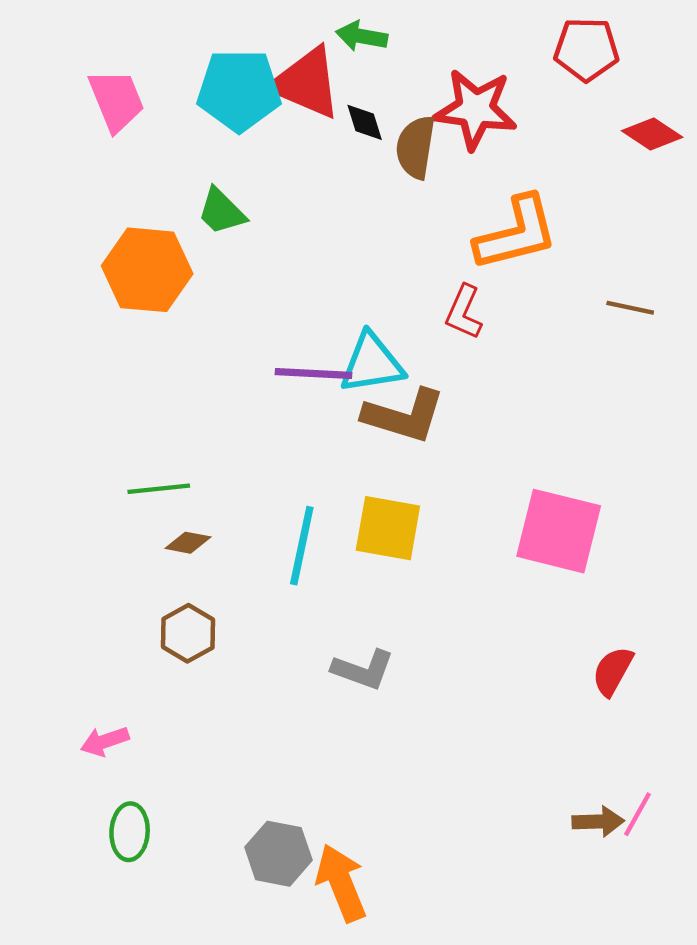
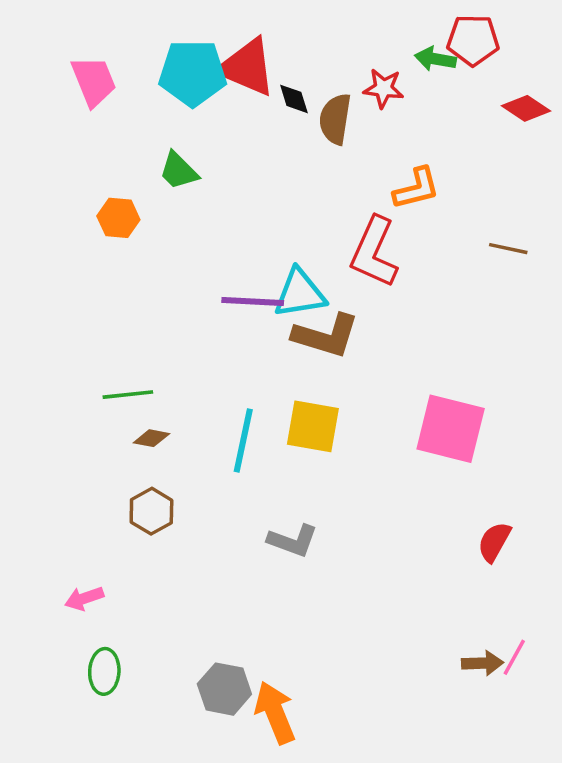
green arrow: (362, 36) -> (435, 59), moved
red star: (475, 109) -> (383, 88), size x0.6
orange L-shape: (516, 233) -> (416, 188), size x0.7
orange hexagon: (147, 270) -> (118, 218), size x0.6
red L-shape: (464, 312) -> (374, 252), size x1.6

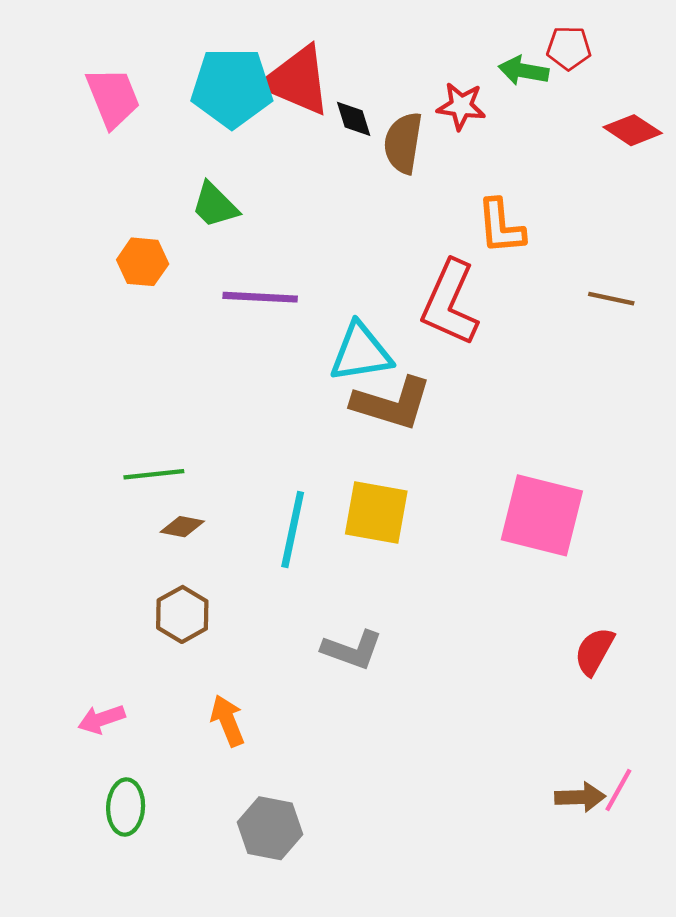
red pentagon: (473, 40) -> (569, 48), size x0.7
orange L-shape: (416, 188) -> (501, 226), turned 99
purple line: (253, 302) -> (260, 297), moved
orange arrow: (275, 713) -> (228, 721), moved, size x0.7

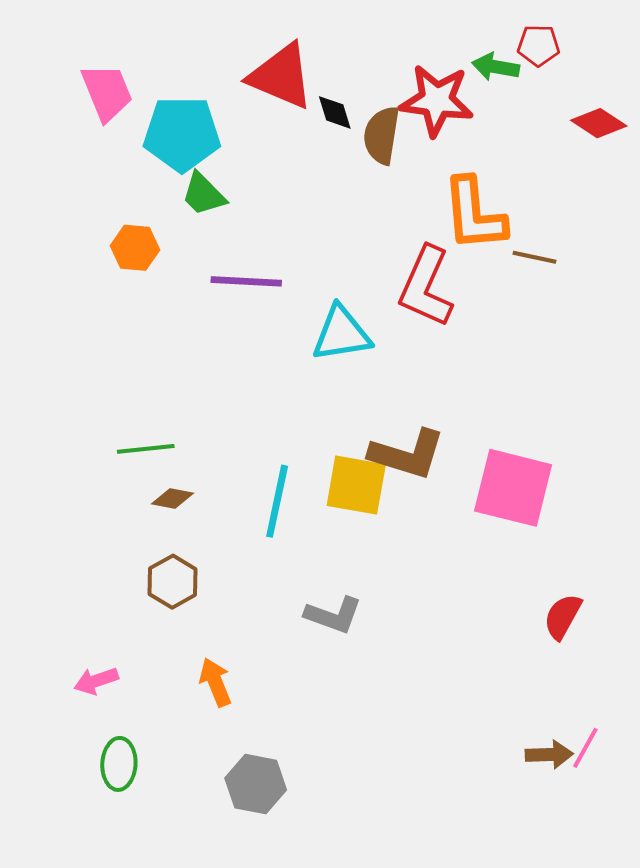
cyan pentagon: (232, 88) -> (182, 134), moved
red star: (461, 106) -> (437, 100), size x1.6
orange L-shape: (501, 226) -> (474, 214), size x1.4
brown line: (611, 299) -> (534, 257), moved
brown L-shape: (392, 403) -> (407, 454), moved

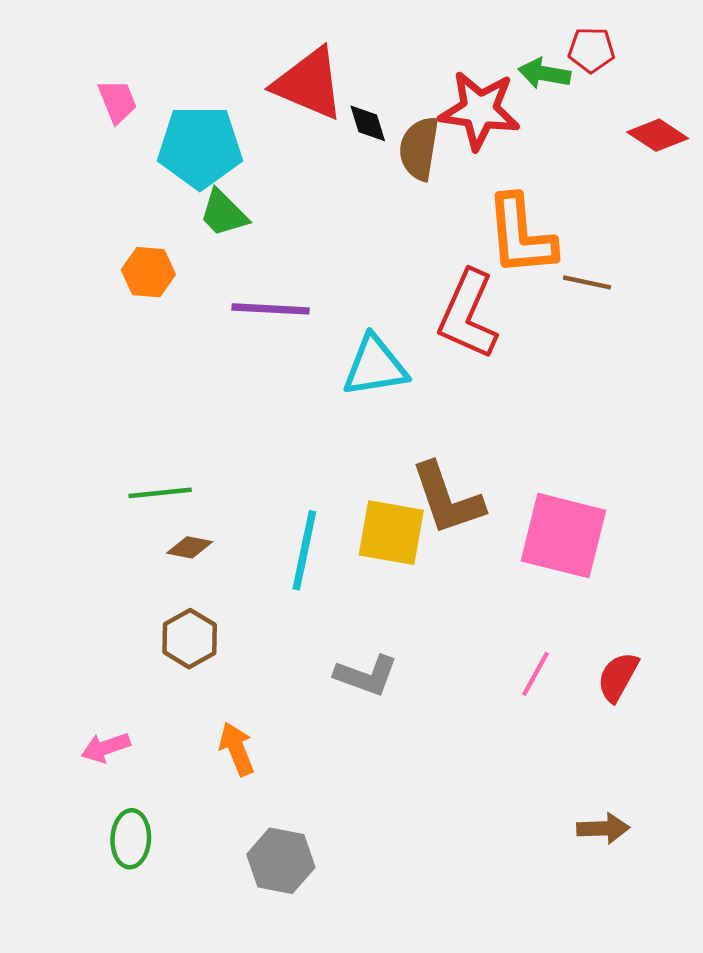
pink trapezoid: (107, 92) -> (117, 101), size x0.7
brown L-shape: (407, 454) -> (447, 499), turned 54
pink line: (585, 748) -> (535, 674), moved

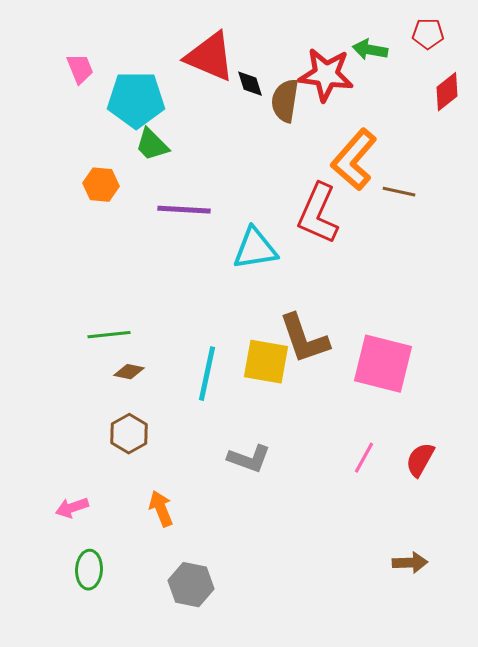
red pentagon: (591, 50) -> (428, 34), moved
red diamond: (658, 135) -> (447, 92), turned -72
orange L-shape: (521, 235) -> (354, 160), turned 46

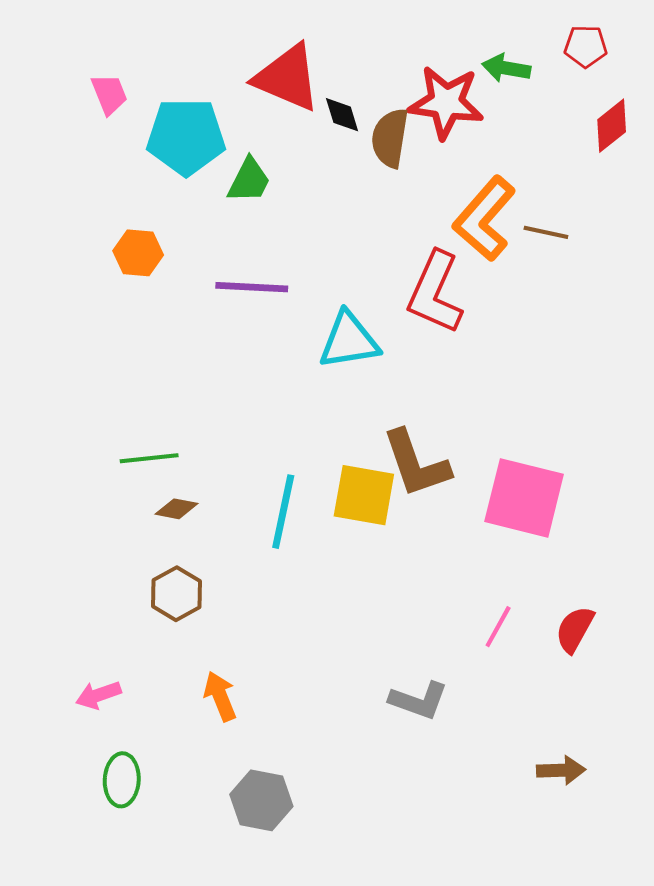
green trapezoid: (152, 145) -> (249, 180), moved, turned -108
brown line: (399, 192) -> (546, 232), moved
gray L-shape: (249, 459) -> (419, 700), moved

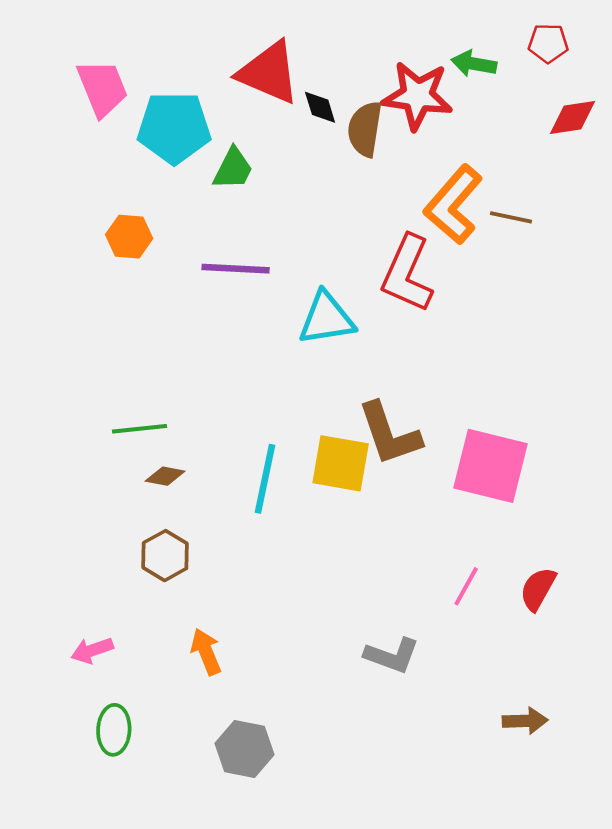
pink trapezoid: (109, 94) -> (102, 88), size x1.5
red diamond: (612, 126) -> (572, 117), turned 30

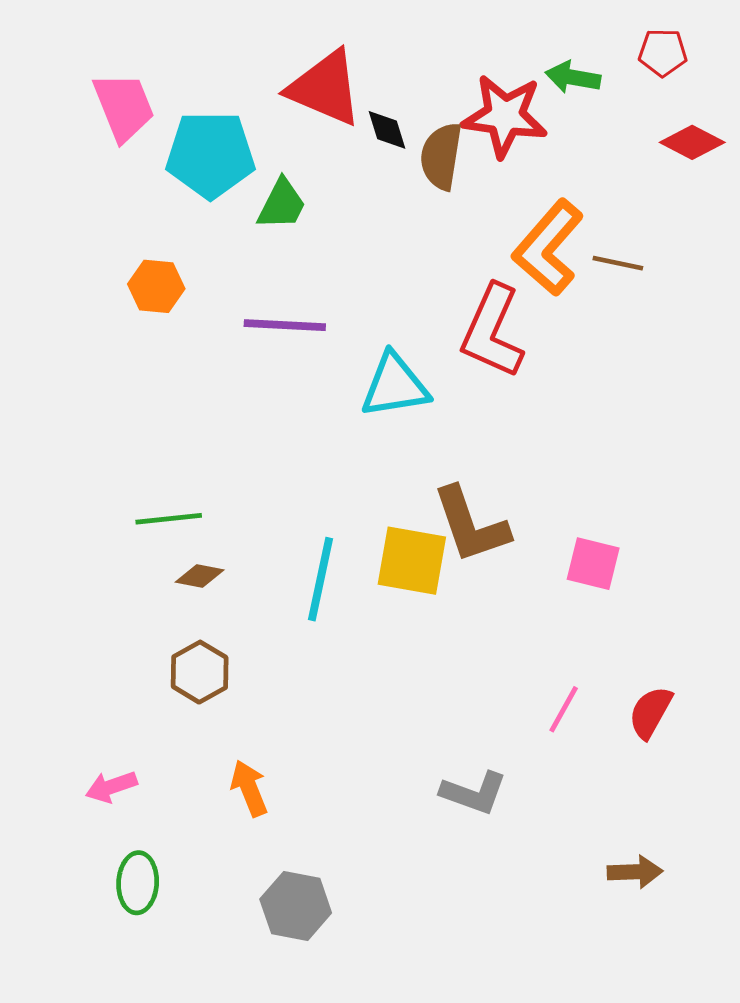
red diamond: (572, 117) -> (692, 142), turned 36
pink square: (490, 466) -> (593, 564), size x0.6

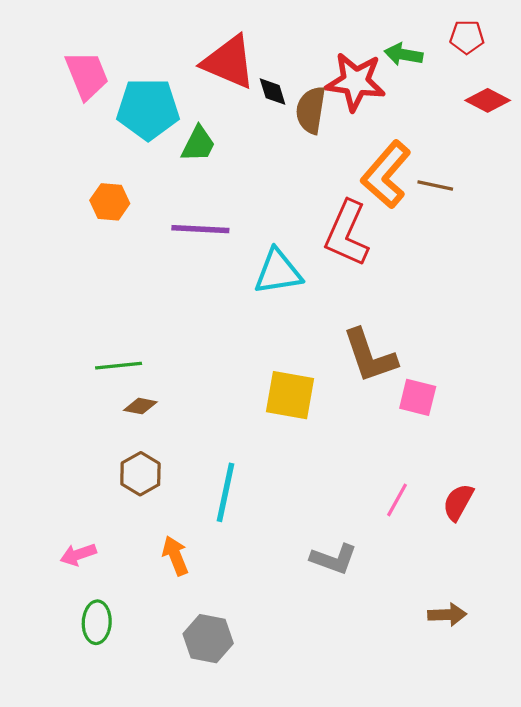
brown L-shape: (471, 525) -> (370, 356), moved
cyan line: (320, 579) -> (226, 492), moved

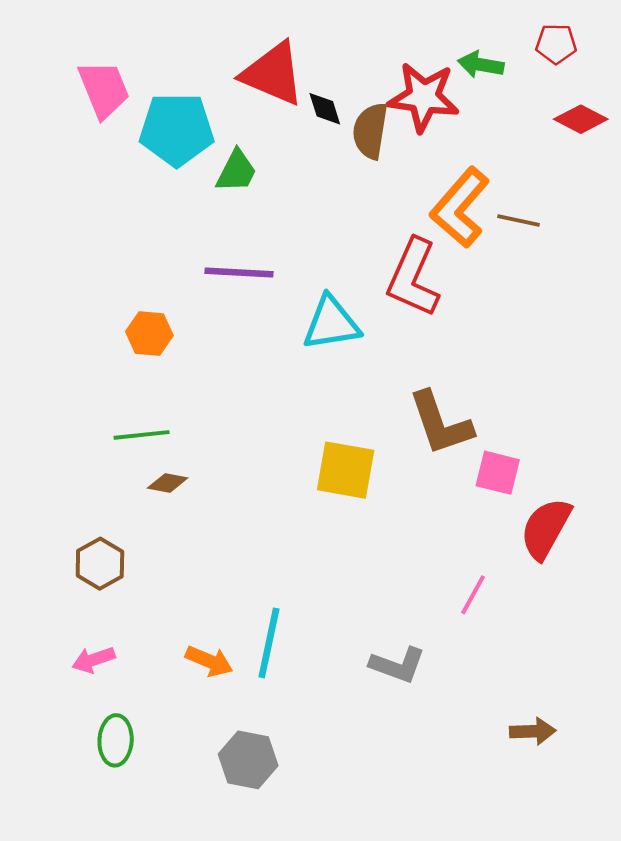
orange hexagon: (110, 202) -> (149, 334), moved
brown hexagon: (140, 474) -> (100, 564), moved
cyan line: (226, 492) -> (269, 643), moved
red semicircle: (458, 502) -> (546, 529), moved, size x1.4
orange arrow: (175, 556) -> (209, 661), turned 135

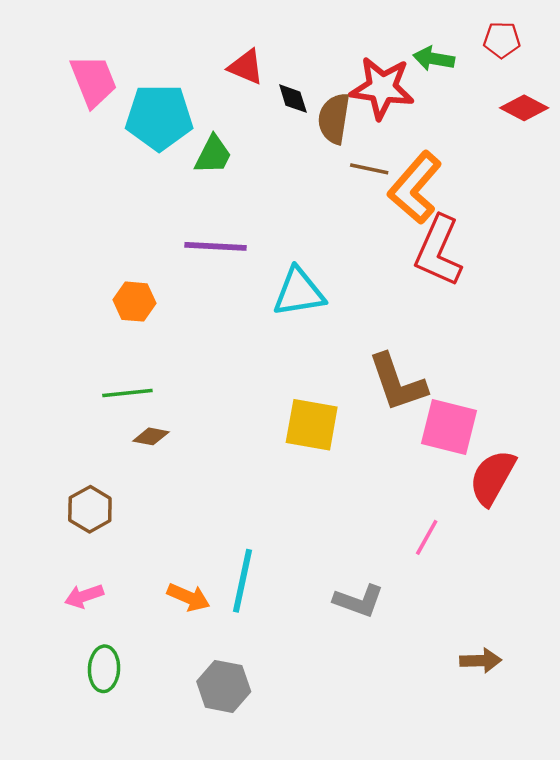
red triangle: (273, 74) -> (246, 67), size x0.6
brown line: (518, 221) -> (369, 169), moved
red L-shape: (413, 278) -> (438, 251), moved
pink square: (498, 473) -> (449, 427), size x1.4

